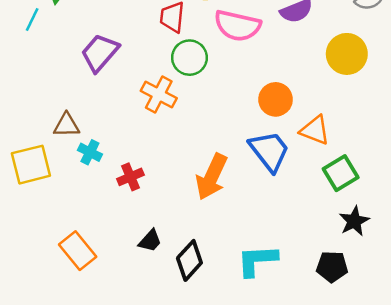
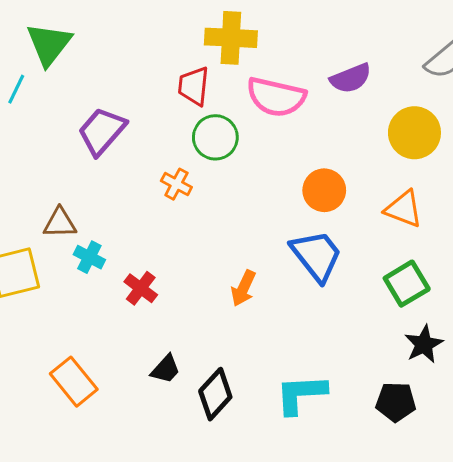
orange cross: (159, 94) -> (176, 184), size x0.7
orange triangle: (315, 130) -> (404, 209), moved
red cross: (130, 177) -> (141, 288), turned -30
orange arrow: (212, 177) -> (243, 288), size x0.6

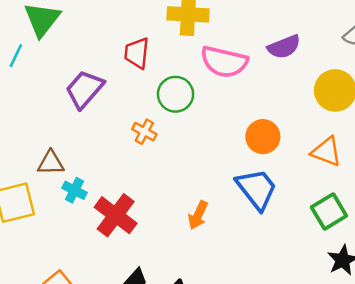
red trapezoid: (194, 86) -> (137, 53), moved
red cross: (141, 288) -> (116, 215), size x1.6

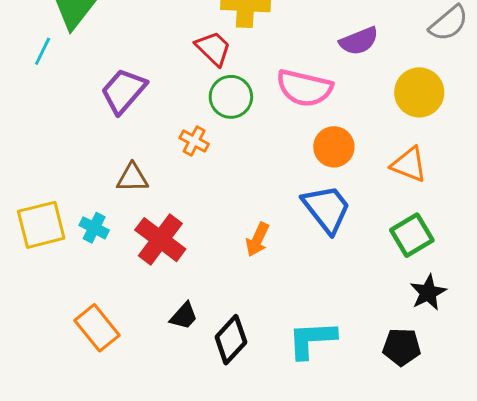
red trapezoid: (137, 53) -> (213, 48), moved, turned 128
pink semicircle: (224, 62) -> (304, 88), moved
brown triangle: (51, 163) -> (132, 178), moved
cyan cross: (74, 190) -> (94, 228), moved

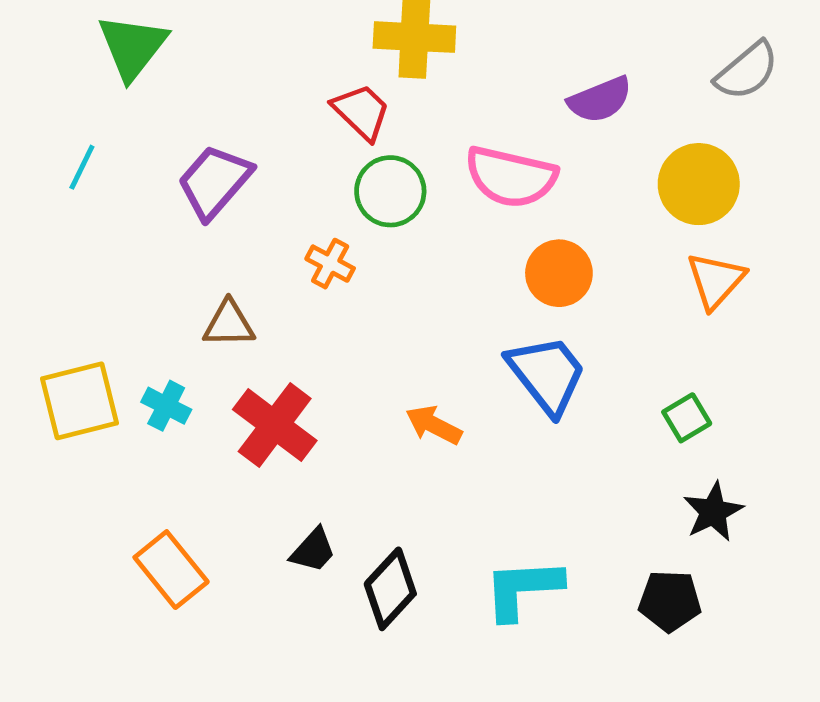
cyan line: (43, 51) -> (82, 167), moved
orange triangle: (409, 165) -> (716, 280), moved, turned 51
green square: (412, 235) -> (687, 418), size x0.7
orange arrow: (257, 240) -> (434, 425), turned 92

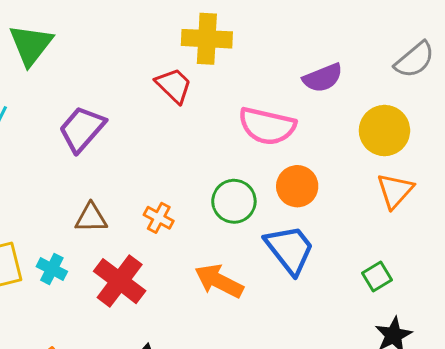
green circle: (390, 191) -> (234, 201), moved
orange cross: (330, 264) -> (159, 218), moved
orange arrow: (434, 425) -> (219, 281), size x1.4

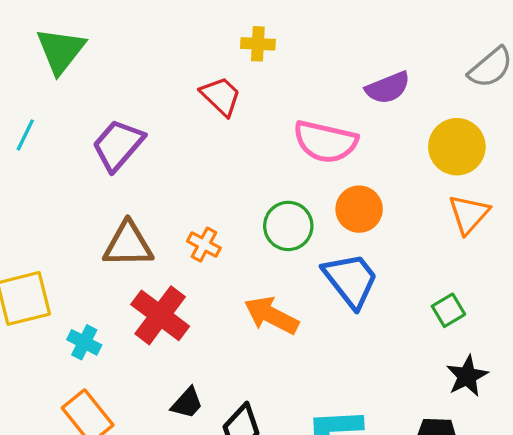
yellow cross: (207, 39) -> (258, 44), size x0.6
brown triangle: (91, 218) -> (128, 245), size x1.4
cyan cross: (52, 269) -> (84, 342), moved

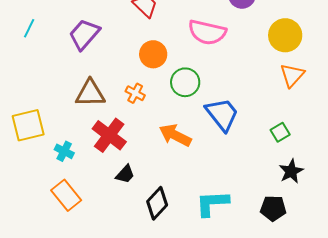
orange circle: (359, 209) -> (153, 54), moved
black trapezoid: (187, 403) -> (125, 174), moved

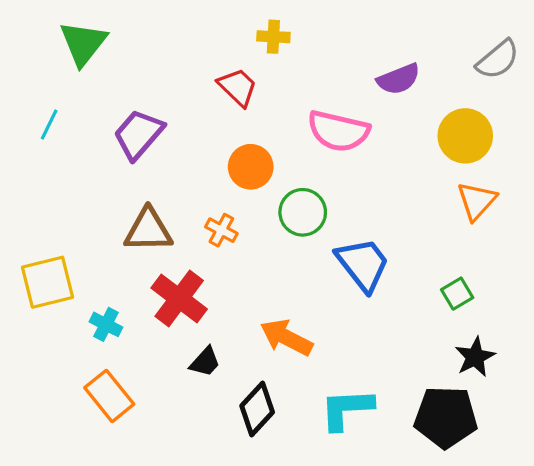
orange arrow: (175, 135) -> (286, 337), moved
black pentagon: (273, 208) -> (446, 417), size x1.5

